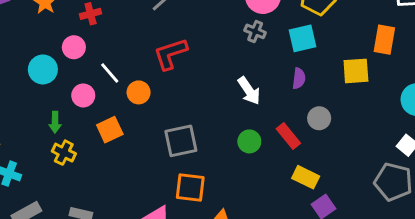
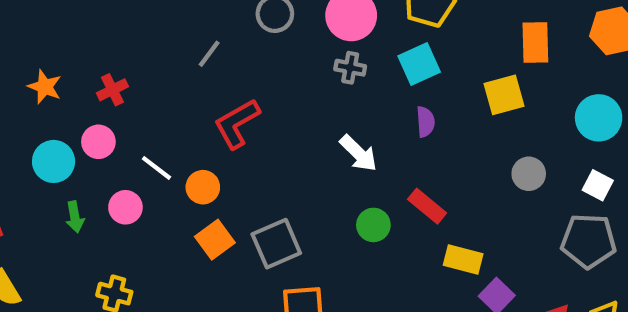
cyan circle: (43, 69) -> (54, 161), moved
gray circle: (319, 118) -> (529, 174), moved
green arrow: (55, 122) -> (75, 217), moved
orange square: (110, 130) -> (215, 240), moved

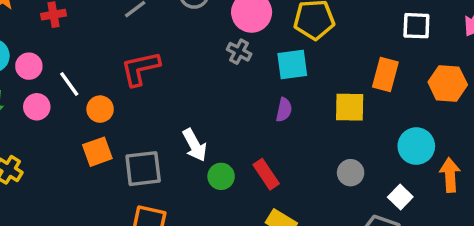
pink circle: (98, 142) -> (29, 66), moved
white arrow: (358, 153) -> (195, 145), moved

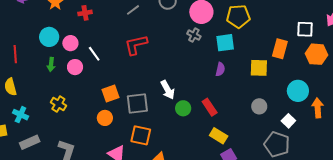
white square: (416, 26) -> (305, 29), moved
orange circle: (100, 109) -> (105, 118), moved

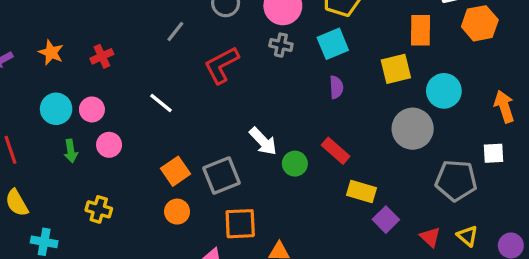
red L-shape: (136, 45) -> (222, 65), moved
white line: (94, 54) -> (161, 103), moved
cyan circle: (298, 91) -> (444, 91), moved
gray circle: (259, 106) -> (413, 129), size x1.6
white square: (288, 121) -> (493, 153), moved, turned -32

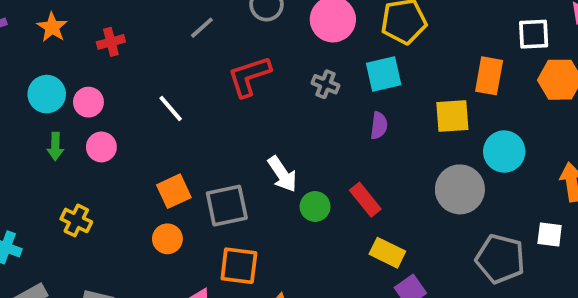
gray cross: (281, 45) -> (326, 84), moved

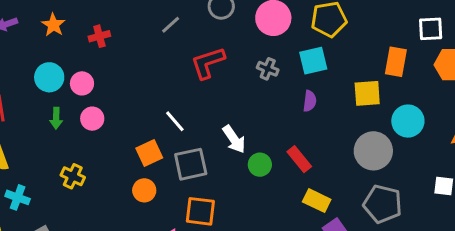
white line: (171, 108) -> (175, 121), moved
gray pentagon: (500, 259) -> (383, 204), moved

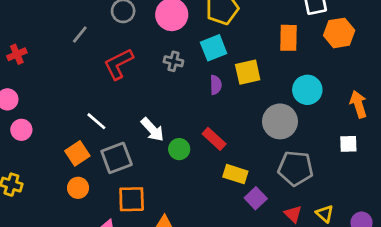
yellow square: (367, 93) -> (248, 72), moved

